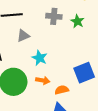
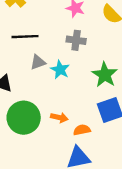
green star: (77, 21) -> (105, 75), moved, size x1.5
cyan star: (40, 58) -> (60, 70), moved

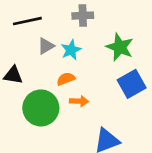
cyan star: (60, 70) -> (71, 50), turned 30
orange semicircle: (82, 130) -> (66, 79), moved

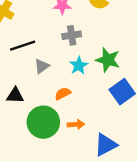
cyan star: (71, 50) -> (79, 66), moved
orange arrow: (79, 101) -> (76, 124), moved

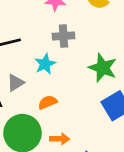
gray triangle: (42, 66) -> (16, 83), moved
cyan star: (79, 66) -> (45, 64), moved

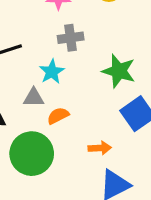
gray triangle: (16, 83) -> (34, 98), moved, turned 36
orange arrow: (60, 139) -> (100, 148), moved

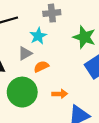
gray triangle: (34, 98) -> (25, 53), turned -32
orange arrow: (100, 148) -> (60, 94), moved

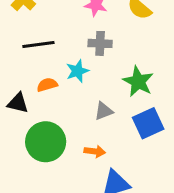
gray triangle: (25, 53) -> (104, 111), moved
orange semicircle: (41, 67) -> (47, 85), moved

